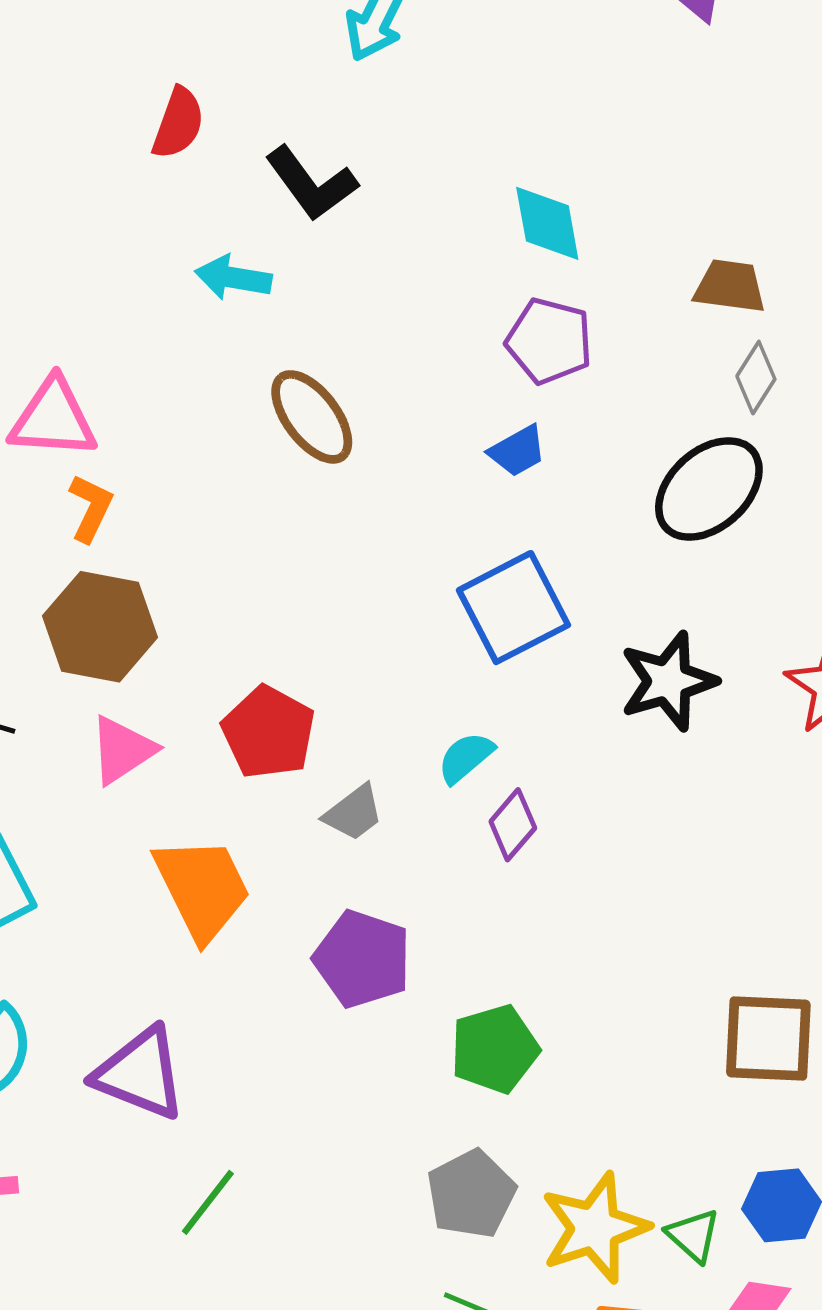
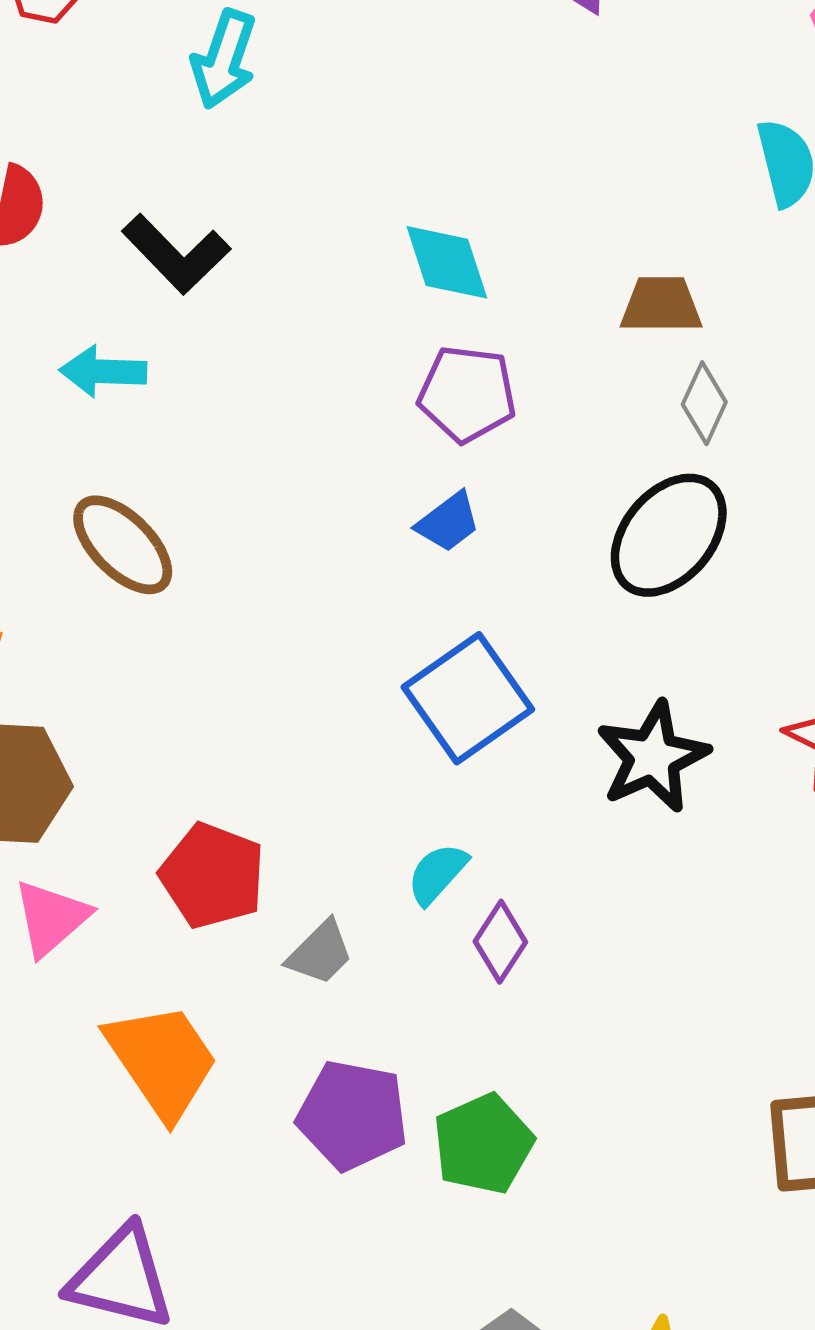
brown ellipse: (312, 417) -> (123, 545), moved
green pentagon: (495, 1049) -> (483, 1144), moved

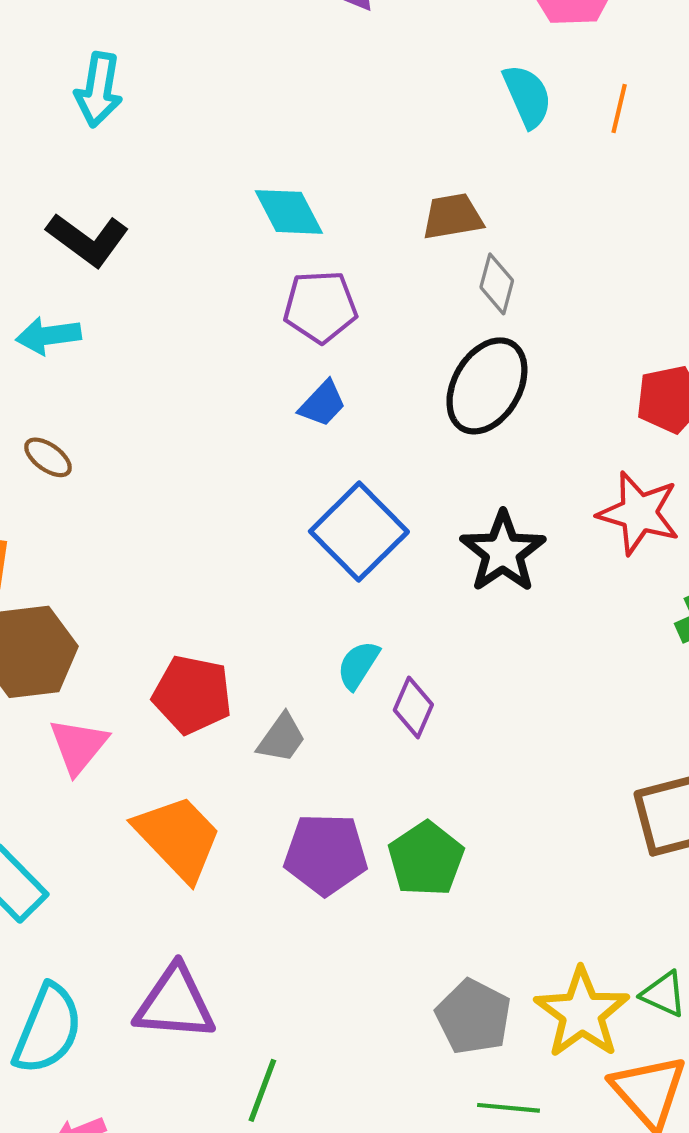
brown ellipse: (123, 545) -> (48, 457), moved, size x0.6

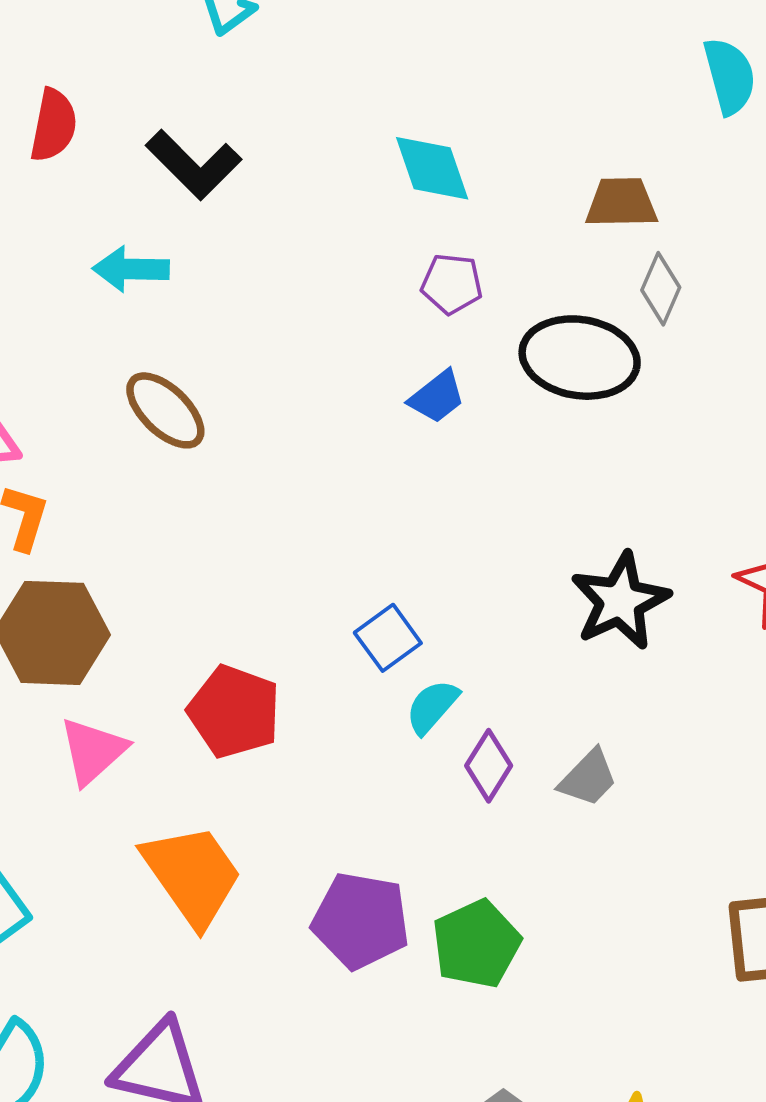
purple pentagon: (320, 307) -> (452, 284), size x0.7
black ellipse: (487, 386) -> (580, 358), moved, turned 60
brown ellipse: (48, 457) -> (165, 410), moved, size x1.5
blue square: (359, 532) -> (388, 638), moved, size x0.6
gray trapezoid: (282, 738) -> (588, 778), moved

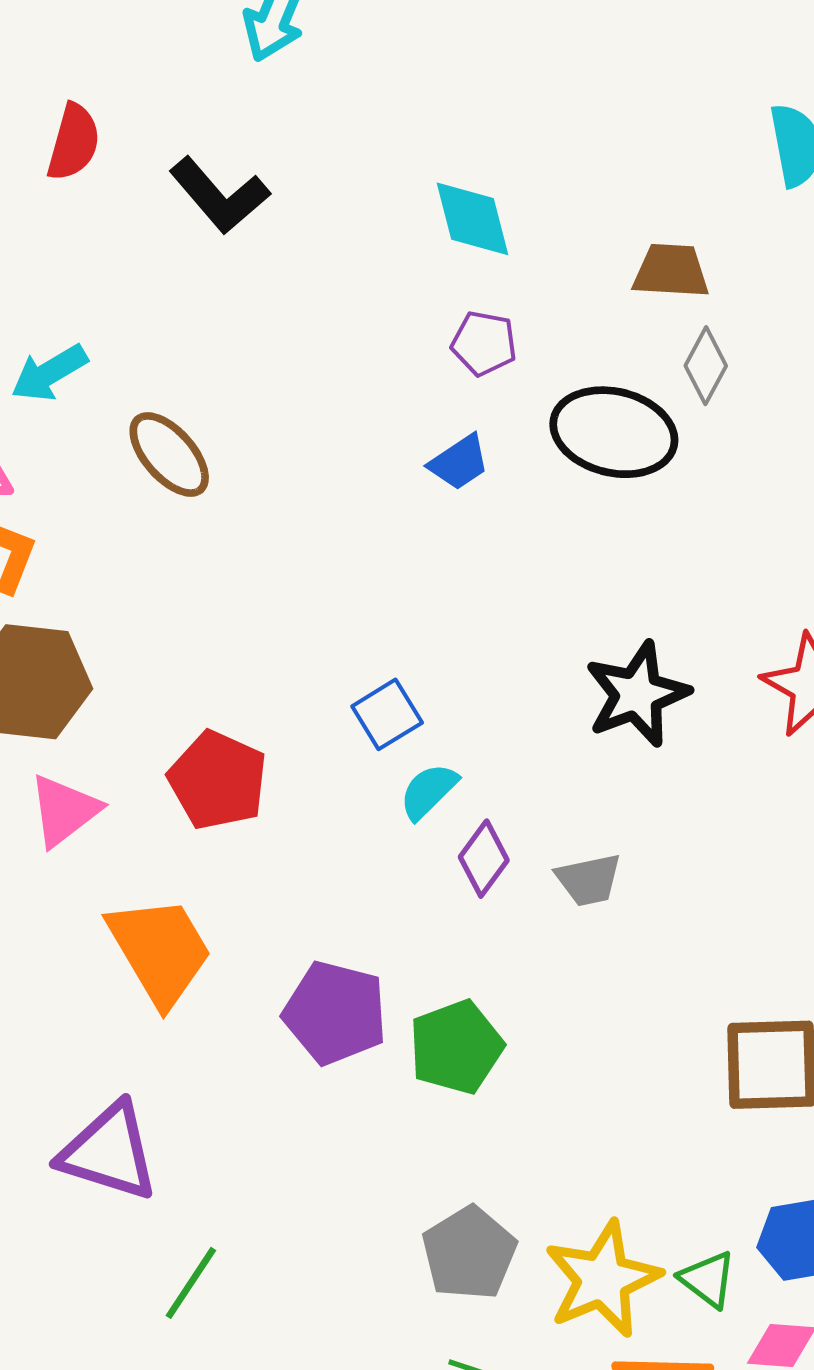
cyan arrow: (131, 269) -> (49, 373), moved, turned -36
gray trapezoid: (588, 778) -> (589, 880), turned 30

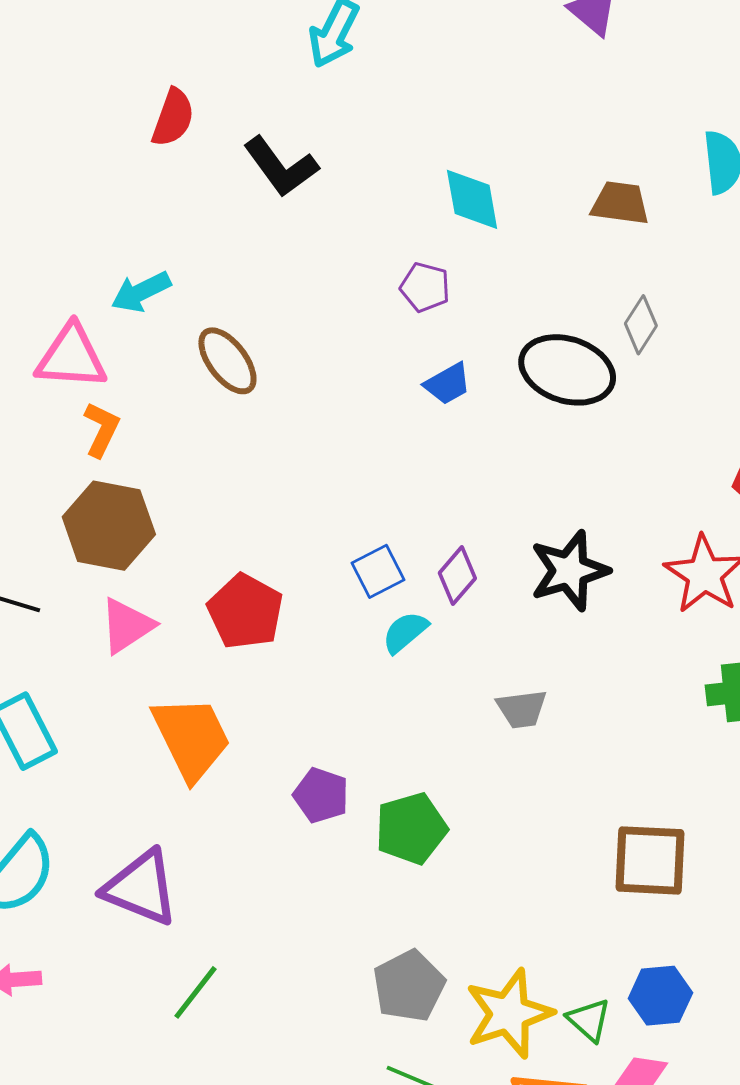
brown trapezoid: (671, 271) -> (620, 203), moved
purple pentagon: (484, 343) -> (425, 287), moved
purple diamond: (484, 859) -> (457, 576), moved
purple pentagon: (335, 1013) -> (321, 795), size x0.7

